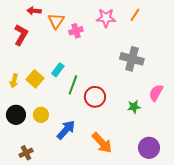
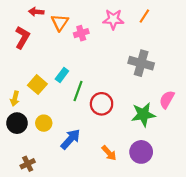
yellow arrow: (14, 81) -> (15, 98), moved
green star: (134, 107) -> (143, 115), size x1.6
orange arrow: (102, 143) -> (109, 153), size x0.7
purple circle: (149, 148) -> (141, 152), moved

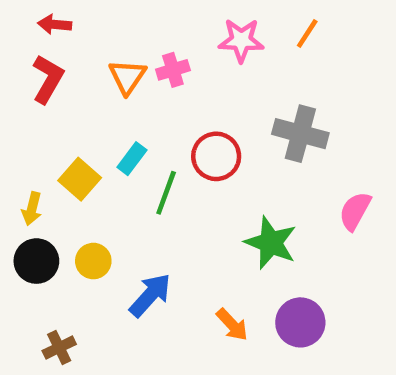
red arrow: (36, 12) -> (55, 24), moved
orange triangle: (60, 22) -> (127, 77), moved
red circle: (102, 104) -> (216, 156), moved
green star: (143, 115) -> (271, 243), moved, turned 30

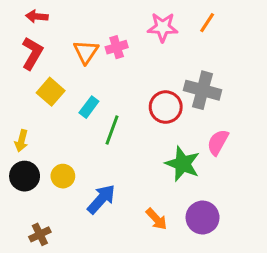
red circle: (216, 156) -> (166, 107), moved
yellow square: (80, 179) -> (51, 92), moved
pink semicircle: (355, 211) -> (218, 142), moved

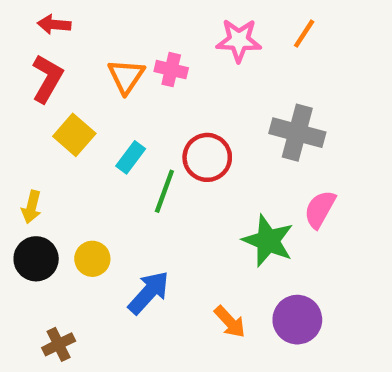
pink cross: (117, 47) -> (171, 70), turned 30
red circle: (166, 107) -> (207, 157), moved

